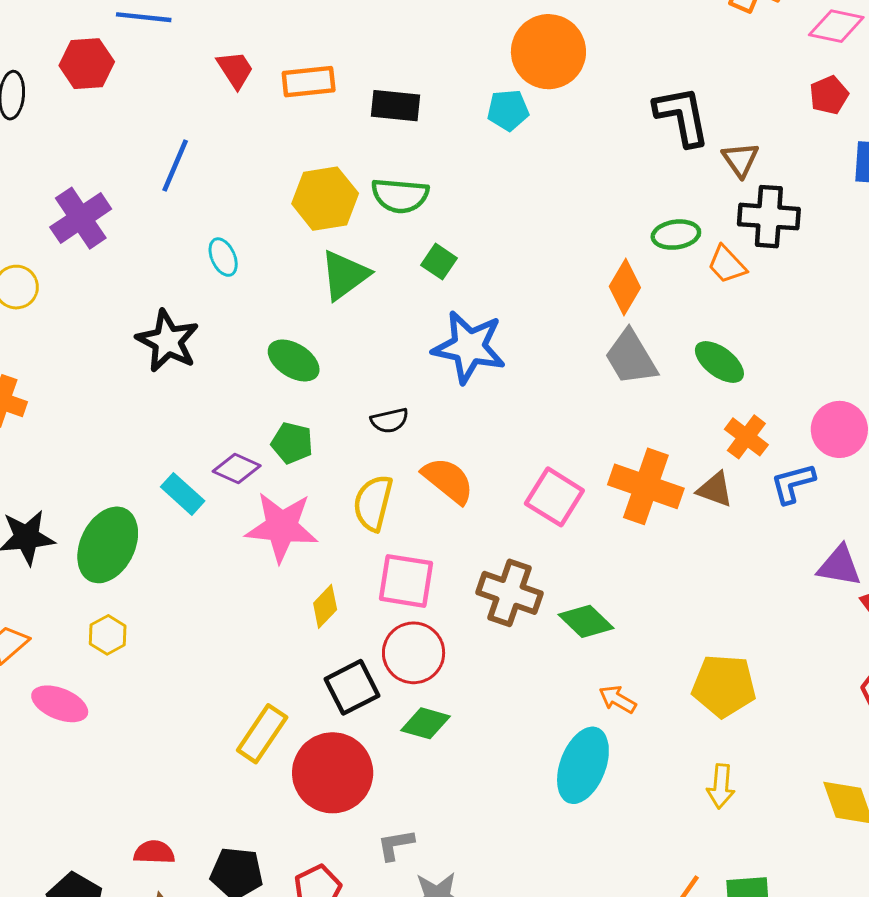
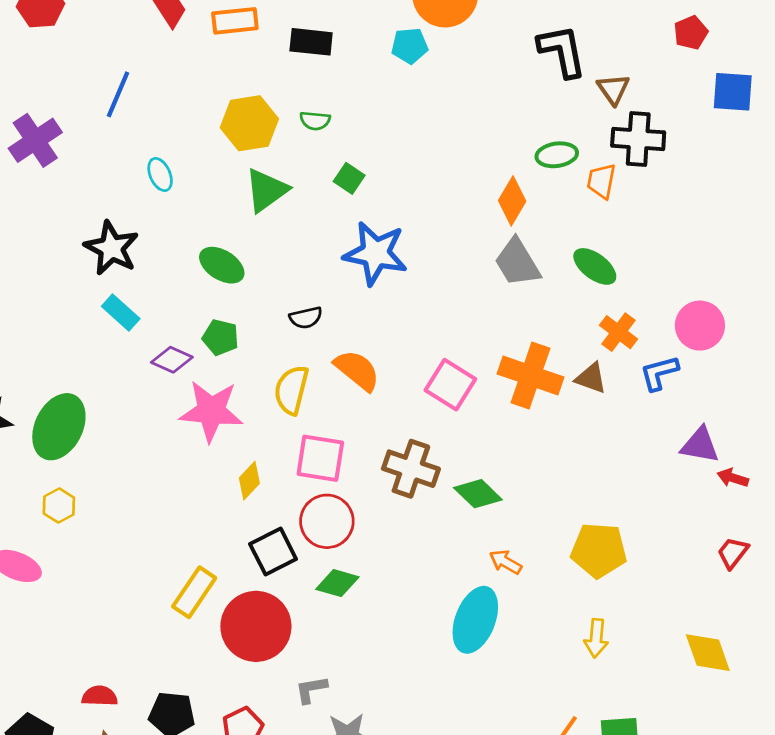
green semicircle: (400, 196) -> (315, 121), size x0.6
orange trapezoid: (727, 265) -> (601, 181), turned 54
cyan rectangle: (183, 494) -> (121, 312), moved

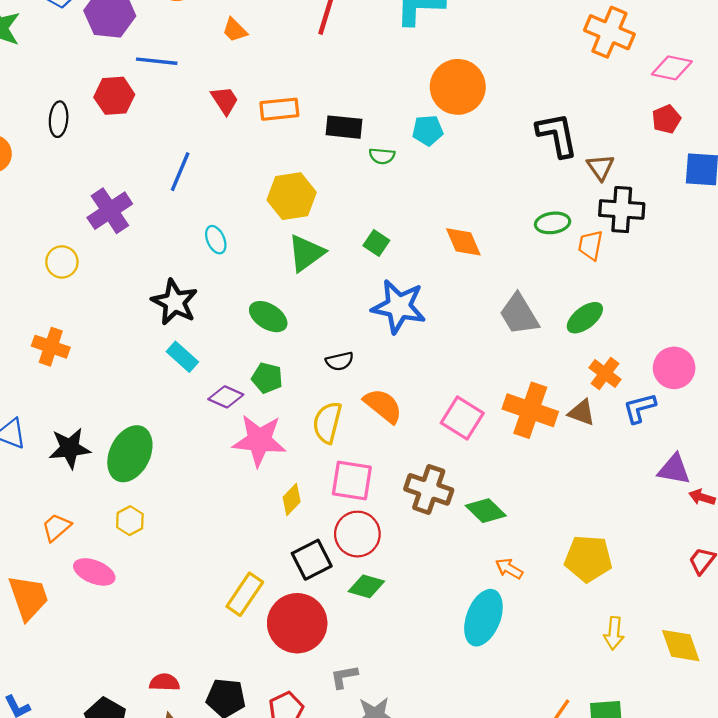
green semicircle: (315, 121) -> (382, 156), moved
orange diamond: (512, 201) -> (463, 242), moved, turned -54
green ellipse: (595, 266) -> (585, 318), turned -75
yellow arrow: (596, 638) -> (614, 633), moved

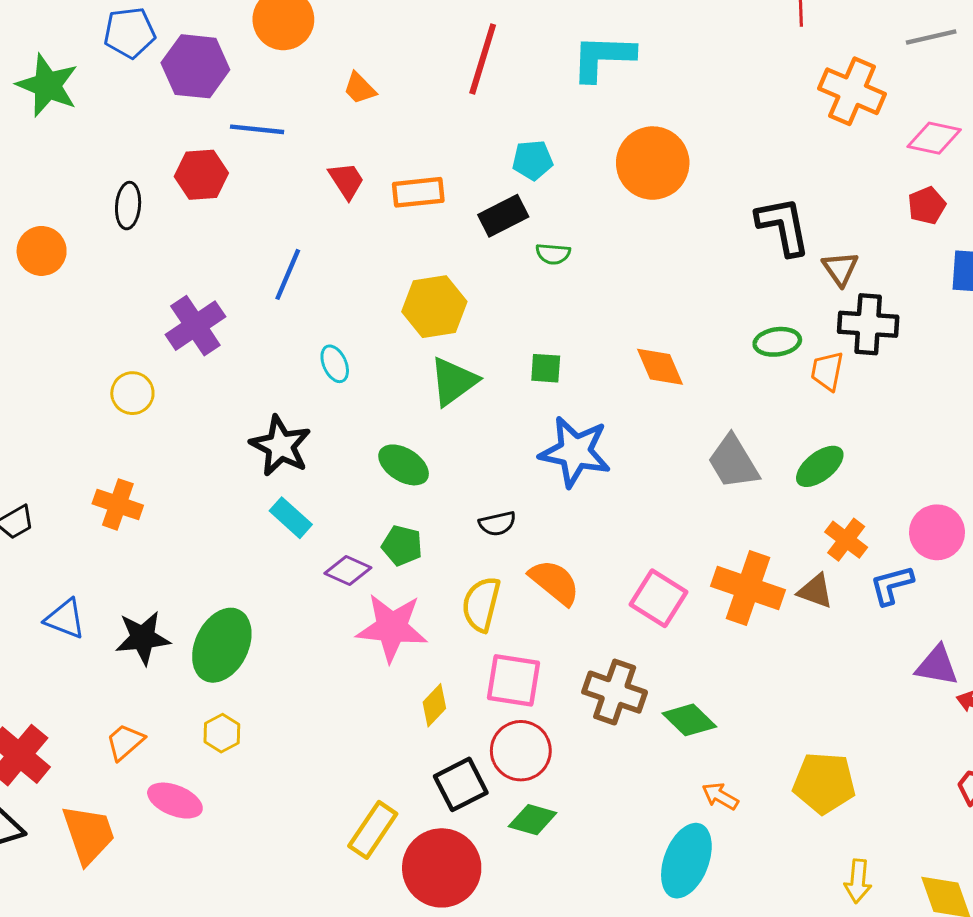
black rectangle: (344, 127) -> (503, 216), turned -33
cyan pentagon: (428, 130) -> (533, 160), moved
green square: (376, 243) -> (546, 368), turned -30

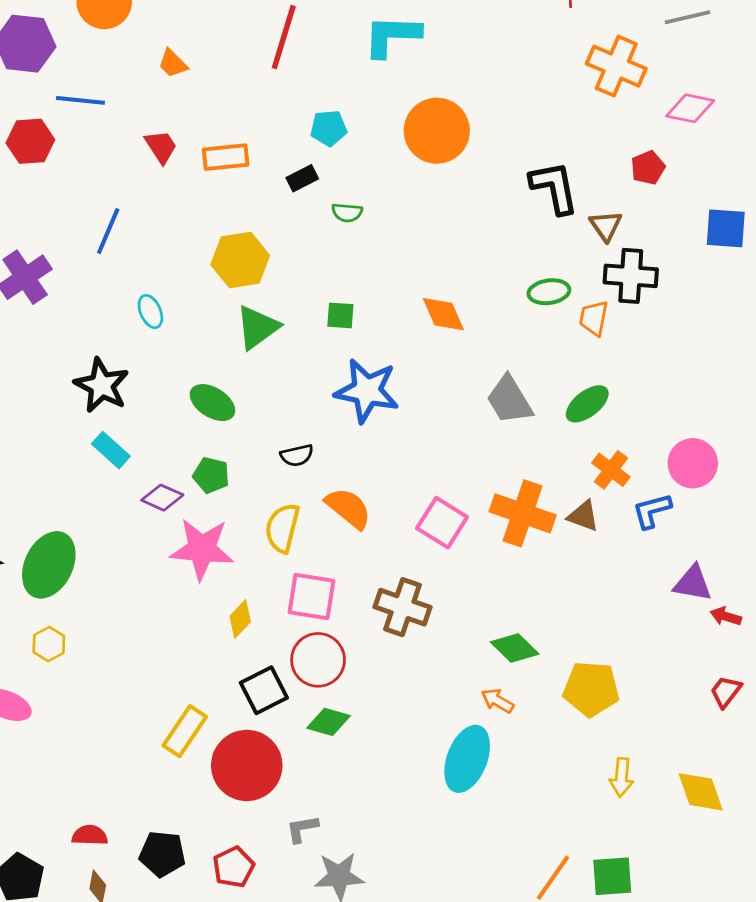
red pentagon: (927, 206) -> (648, 168), moved
black rectangle: (503, 216) -> (302, 178), size x0.7
green diamond: (689, 720) -> (515, 648), moved

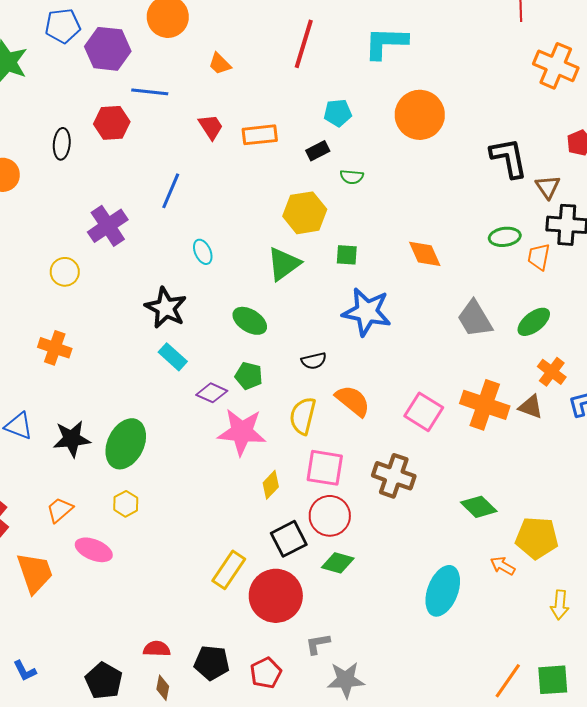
yellow hexagon: (240, 260) -> (305, 213), moved
orange arrow: (497, 701) -> (503, 566), moved

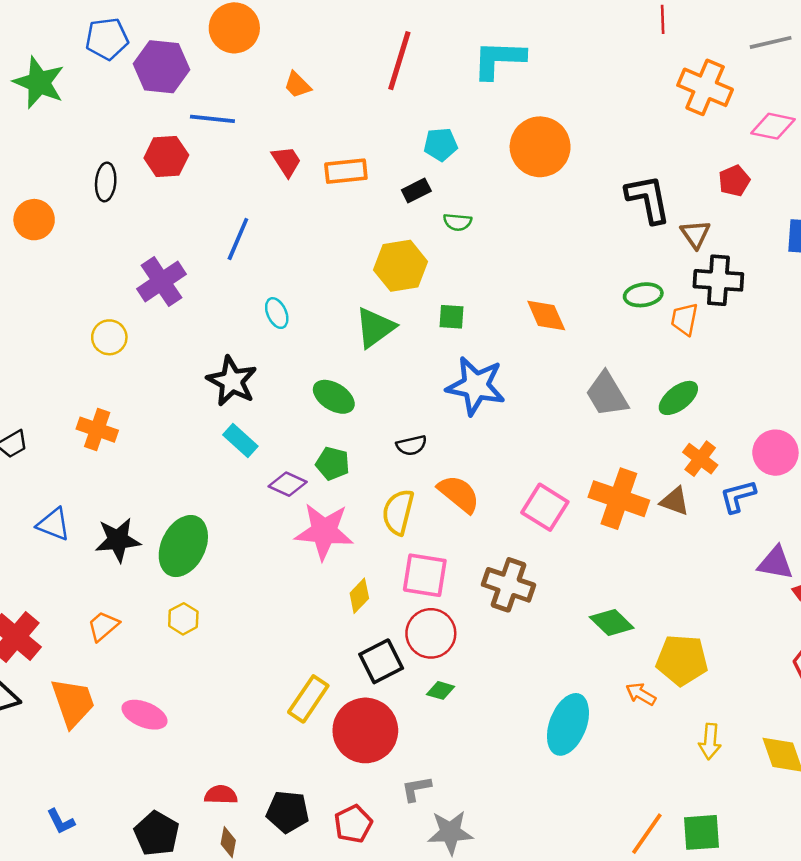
pink ellipse: (94, 550) -> (144, 715), moved
green diamond: (338, 563) -> (441, 690), size x0.7

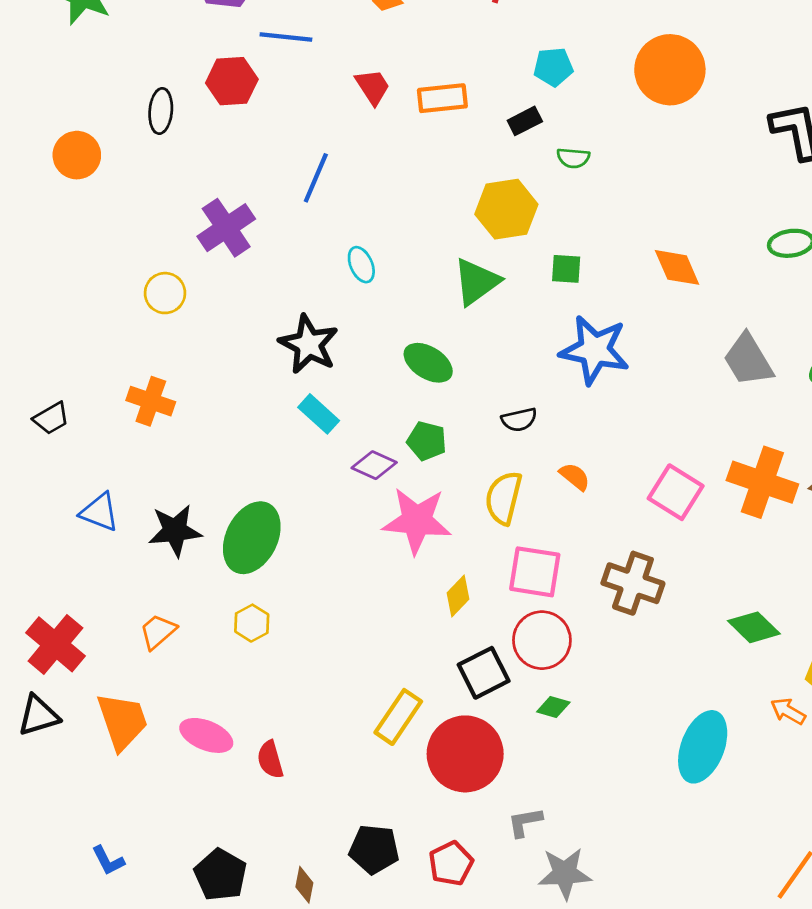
orange semicircle: (459, 494) -> (575, 477), size x0.6
red semicircle: (221, 795) -> (270, 760), moved, turned -108

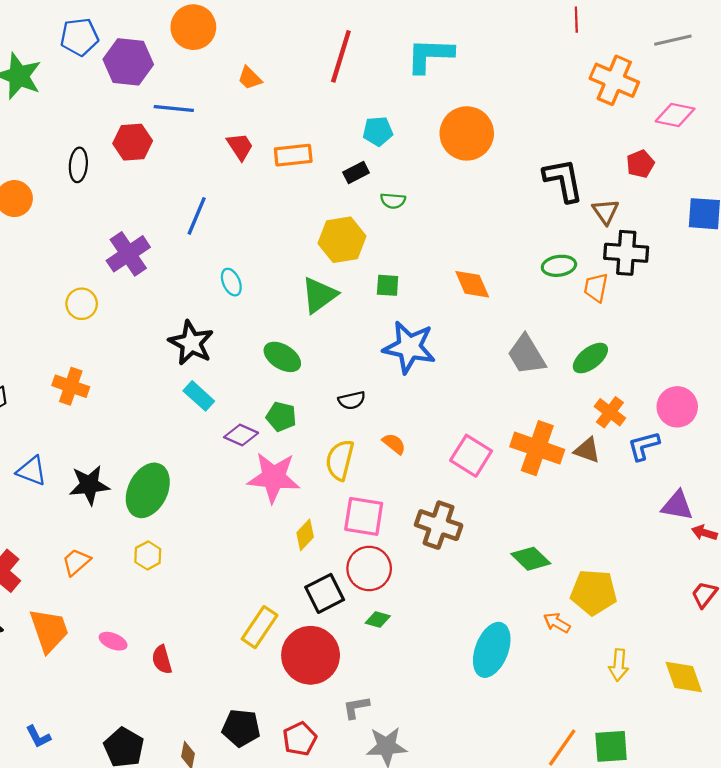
pink ellipse: (206, 735) -> (113, 641), size x0.7

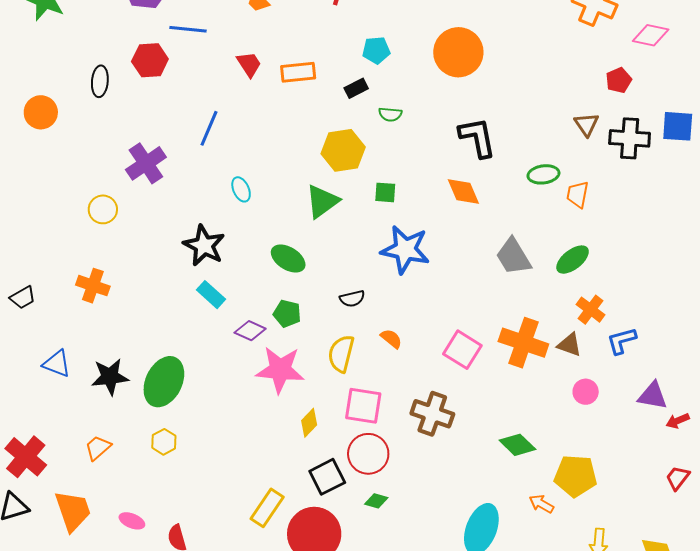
black L-shape: (563, 180) -> (477, 137), moved
black cross: (626, 253) -> (630, 138), moved
pink circle: (677, 407) -> (586, 392), moved, size x0.7
red arrow: (704, 533) -> (678, 421), turned -40

